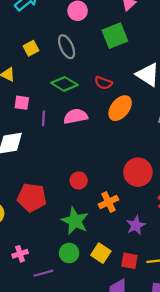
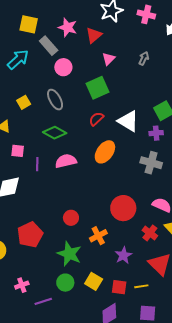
red semicircle: (103, 83) -> (96, 119), moved, turned 119
red pentagon: (32, 197) -> (30, 235), turned -30

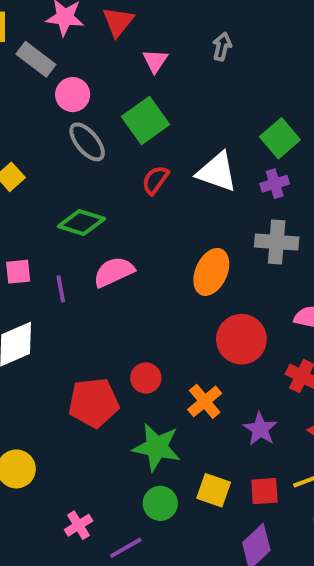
gray ellipse: (55, 100) -> (87, 142), moved
orange ellipse: (105, 152) -> (211, 272), moved
red pentagon: (30, 235) -> (94, 403), moved, turned 30

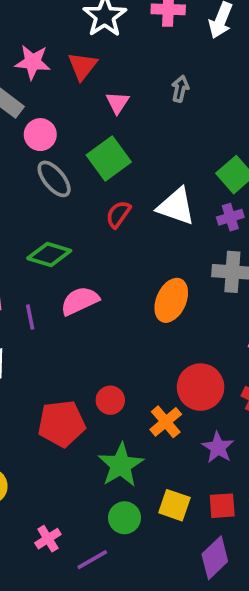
red circle: (241, 339) -> (201, 387), moved
green star: (157, 447) -> (121, 465), turned 30

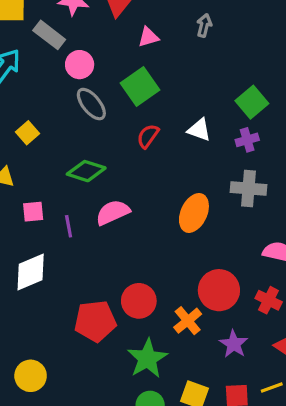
pink triangle: (118, 103) -> (148, 37), turned 40
white triangle: (176, 206) -> (199, 130), size x0.7
red circle: (110, 400) -> (139, 301), size x1.4

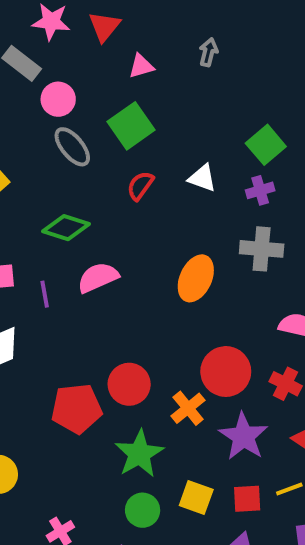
purple star: (234, 344) -> (243, 436), size x1.4

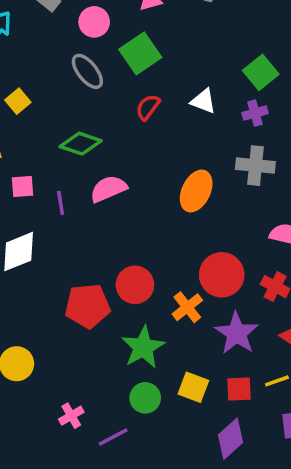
pink circle: (58, 99) -> (94, 22), moved

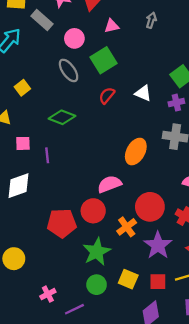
pink semicircle: (108, 189) -> (109, 184), moved

